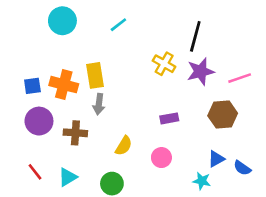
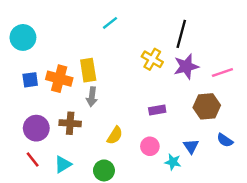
cyan circle: (62, 21) -> (23, 37), moved
purple circle: (39, 121) -> (36, 128), moved
blue triangle: (216, 159) -> (191, 146), moved, turned -35
blue semicircle: (242, 168) -> (225, 140), moved
cyan star: (202, 181) -> (173, 162), moved

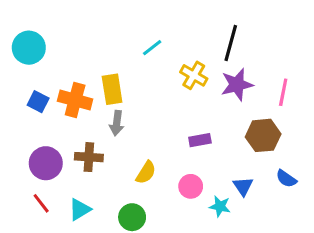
cyan line: (110, 23) -> (152, 48), moved
pink line: (222, 73) -> (283, 92), turned -60
blue square: (30, 80) -> (38, 102), turned 35

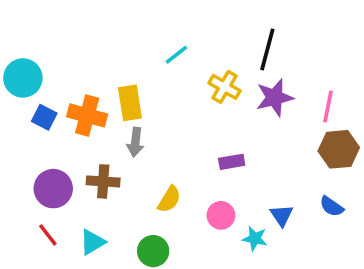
cyan circle: (29, 48) -> (23, 78), moved
brown hexagon: (263, 135) -> (339, 149), moved

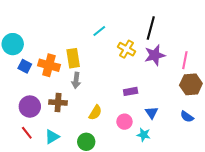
blue triangle: (282, 215) -> (152, 113), moved

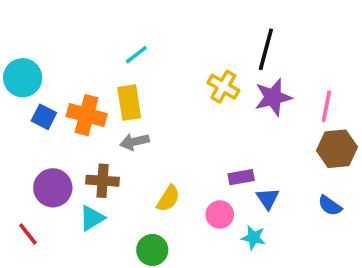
cyan line: (99, 31) -> (136, 55), moved
gray arrow: (76, 80) -> (135, 142), turned 70
purple rectangle: (131, 91) -> (241, 177), moved
red line: (27, 133) -> (28, 234), moved
cyan triangle: (52, 137) -> (92, 218), moved

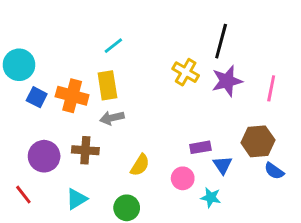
brown hexagon: (337, 149) -> (258, 141), moved
cyan triangle: (92, 218) -> (77, 199), moved

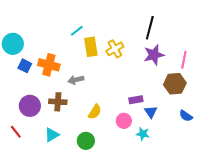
yellow cross: (186, 72) -> (115, 49), moved, turned 30
yellow rectangle: (107, 85) -> (91, 47), moved
brown hexagon: (258, 141) -> (175, 84), moved

